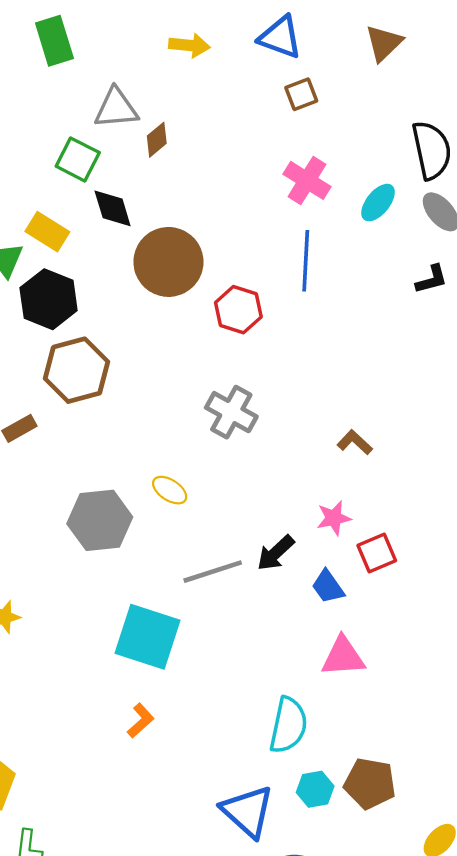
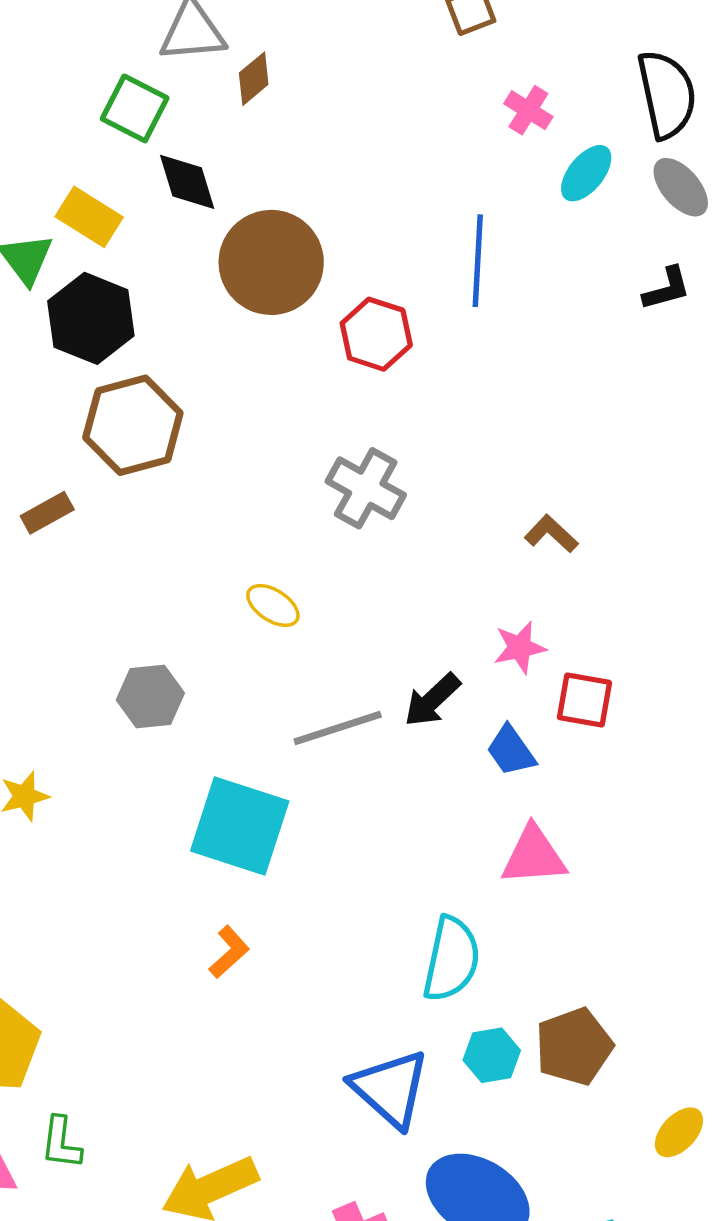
pink cross: (307, 180) -> (528, 110), moved, size x0.7
gray hexagon: (100, 520) -> (150, 696), moved, size x0.7
red square: (377, 553) -> (584, 700), turned 33
brown pentagon: (370, 783) -> (574, 1047), turned -30

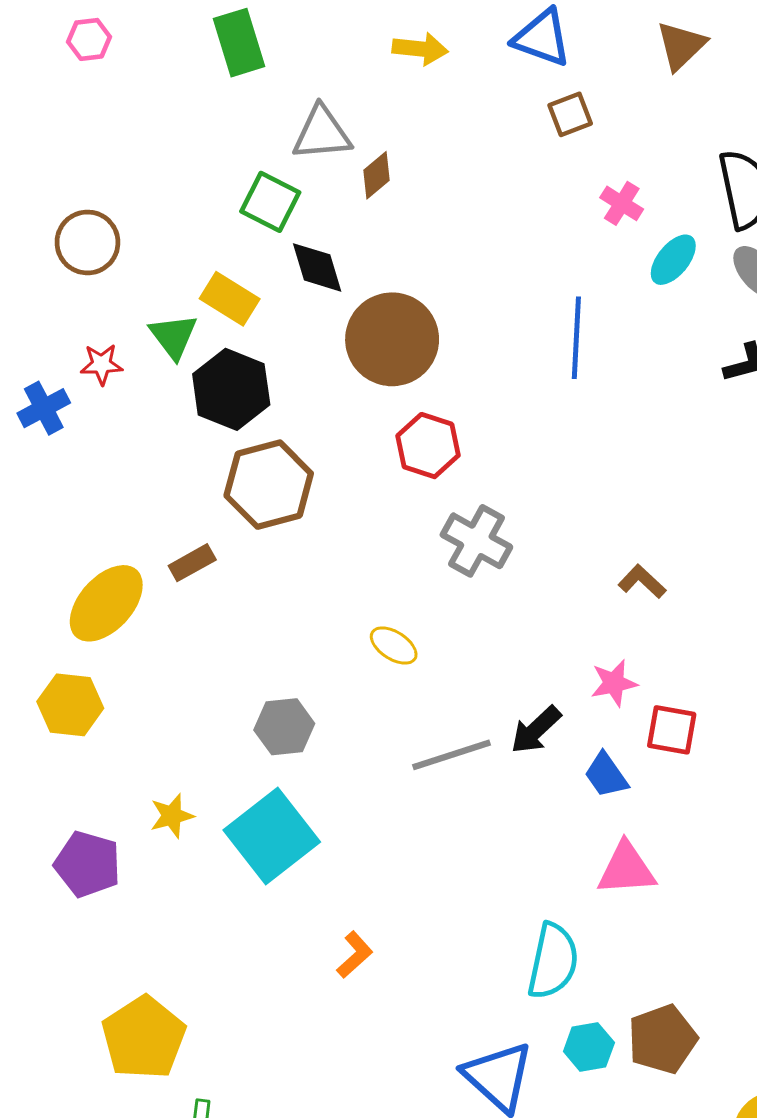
red hexagon: (376, 334) -> (428, 446), moved
cyan square: (240, 826) -> (272, 836), moved, turned 34

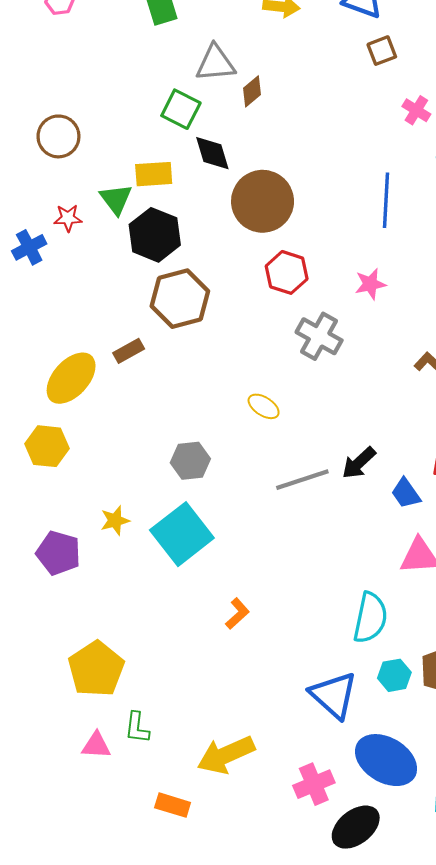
yellow rectangle: (230, 299) -> (154, 174), turned -36
pink star: (614, 683) -> (370, 284), moved

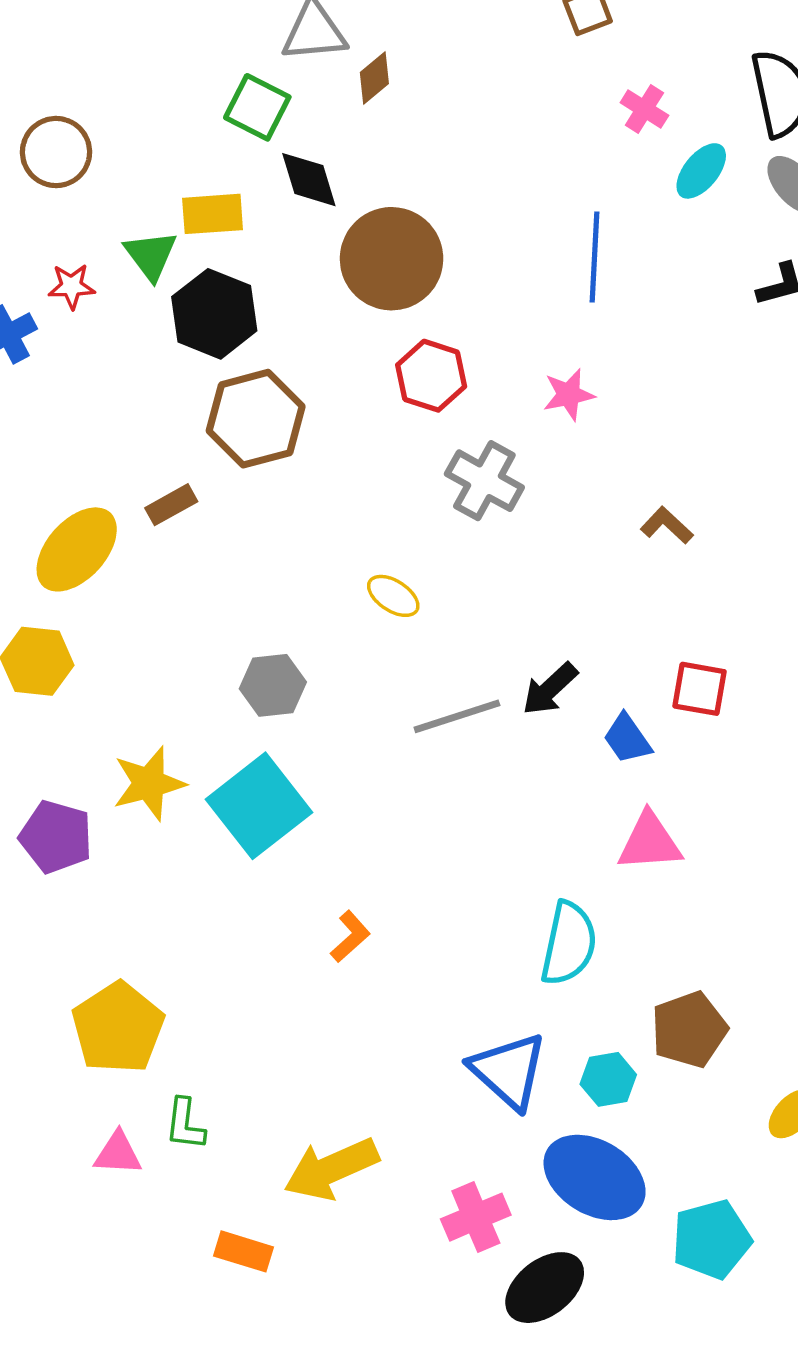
yellow star: (115, 520) -> (149, 783), size x1.5
cyan hexagon: (394, 675) -> (608, 1079), moved

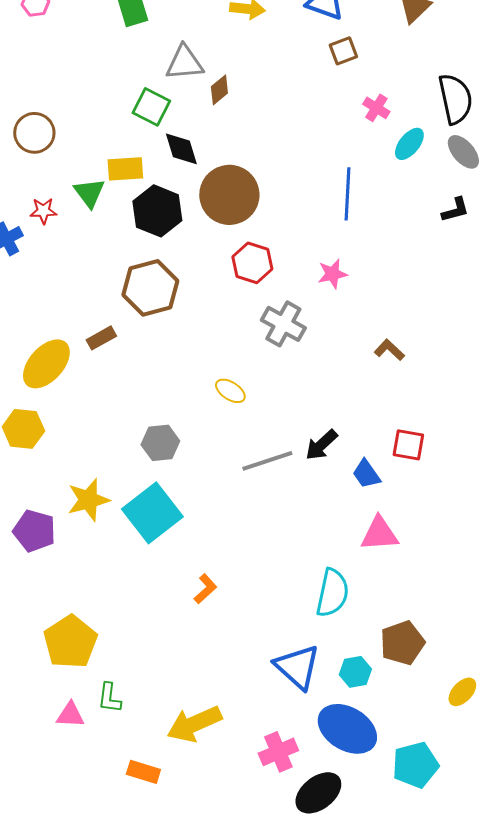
black hexagon: (214, 314) -> (157, 211), moved

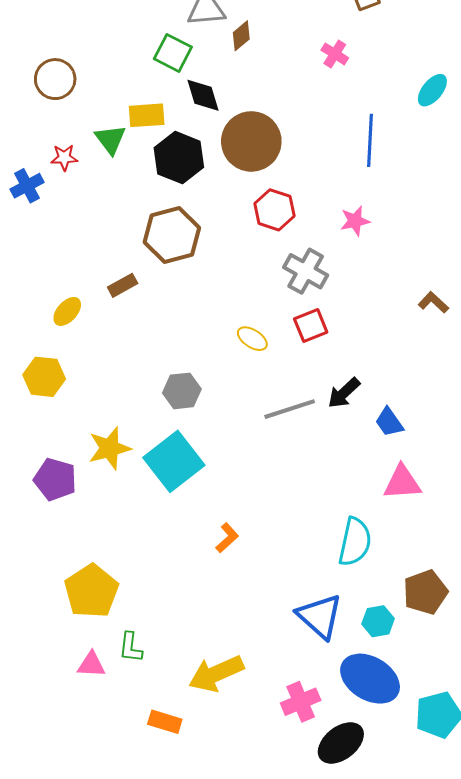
pink cross: (376, 108) -> (335, 54), moved
brown L-shape: (389, 350) -> (433, 302), moved
yellow ellipse: (46, 364) -> (67, 311), size x0.6
red square: (408, 445) -> (311, 326), moved, turned -32

